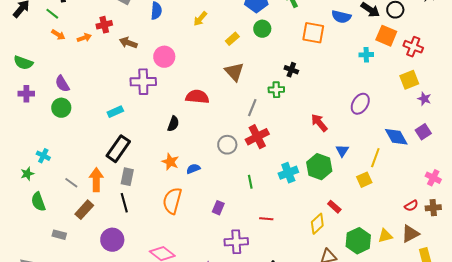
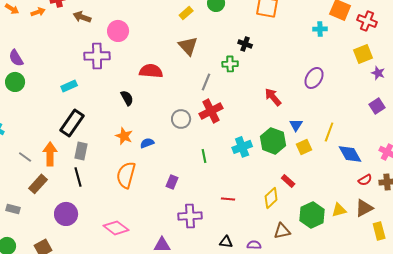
black semicircle: (173, 124) -> (127, 98), turned -49
blue diamond: (396, 137) -> (350, 154), moved
yellow square: (364, 180) -> (304, 147), moved
red line: (266, 219) -> (228, 199), moved

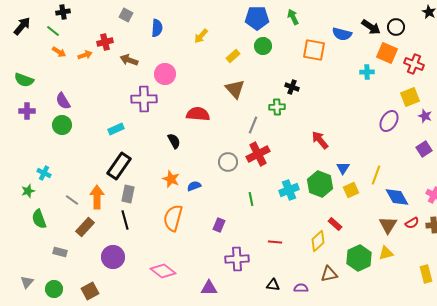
purple ellipse: (314, 78) -> (389, 121), moved
brown triangle: (364, 208) -> (388, 225), moved, turned -30

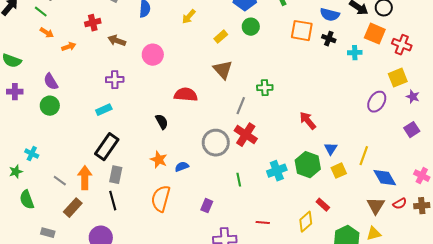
orange arrow: (85, 55) -> (69, 47), moved
black cross: (292, 87) -> (329, 39), moved
purple cross: (144, 99) -> (115, 80), moved, size x0.7
red cross: (258, 154) -> (246, 135), turned -30
gray circle: (228, 162) -> (216, 143), size x1.4

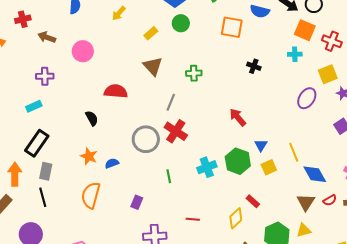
black cross: (329, 39) -> (254, 66), moved
cyan cross: (355, 53) -> (295, 54), moved
green cross: (265, 88) -> (194, 73), moved
yellow line: (364, 156) -> (294, 152), turned -42

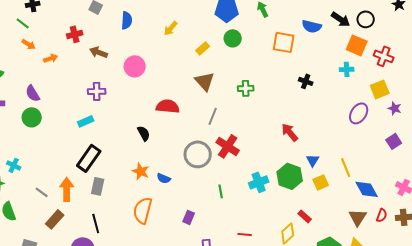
gray line: (171, 102) -> (213, 116), moved
blue semicircle: (112, 163) -> (164, 178), turned -136
black line: (43, 197) -> (96, 223), moved
red semicircle: (330, 200) -> (382, 215), turned -40

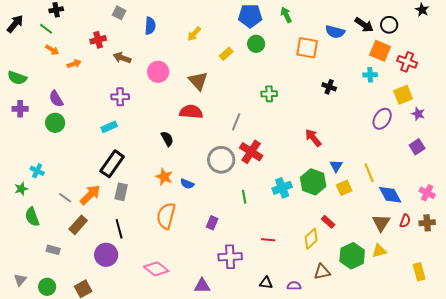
brown triangle: (205, 81) -> (198, 81), moved
orange arrow: (67, 189) -> (90, 195), turned 45

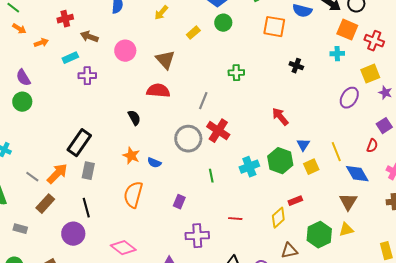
cyan rectangle: (109, 127) -> (70, 58), moved
red semicircle: (405, 221) -> (372, 146), moved
red rectangle: (328, 222) -> (295, 201), turned -64

